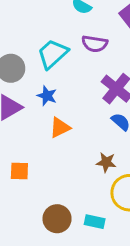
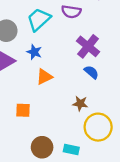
orange square: (19, 171) -> (23, 110), moved

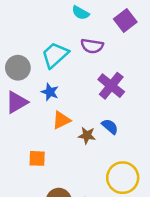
blue semicircle: (91, 72) -> (110, 127), moved
brown star: (80, 104) -> (87, 135), moved

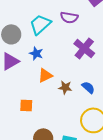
blue semicircle: (110, 127) -> (88, 87), moved

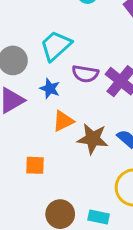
purple semicircle: (69, 17) -> (85, 74), moved
brown star: (65, 87) -> (93, 139), size x1.5

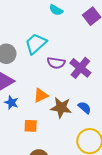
blue star: (50, 89) -> (11, 103), moved
orange square: (35, 165) -> (31, 126), moved

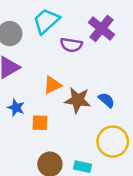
purple cross: (80, 68) -> (101, 29), moved
blue star: (11, 103) -> (16, 108), moved

